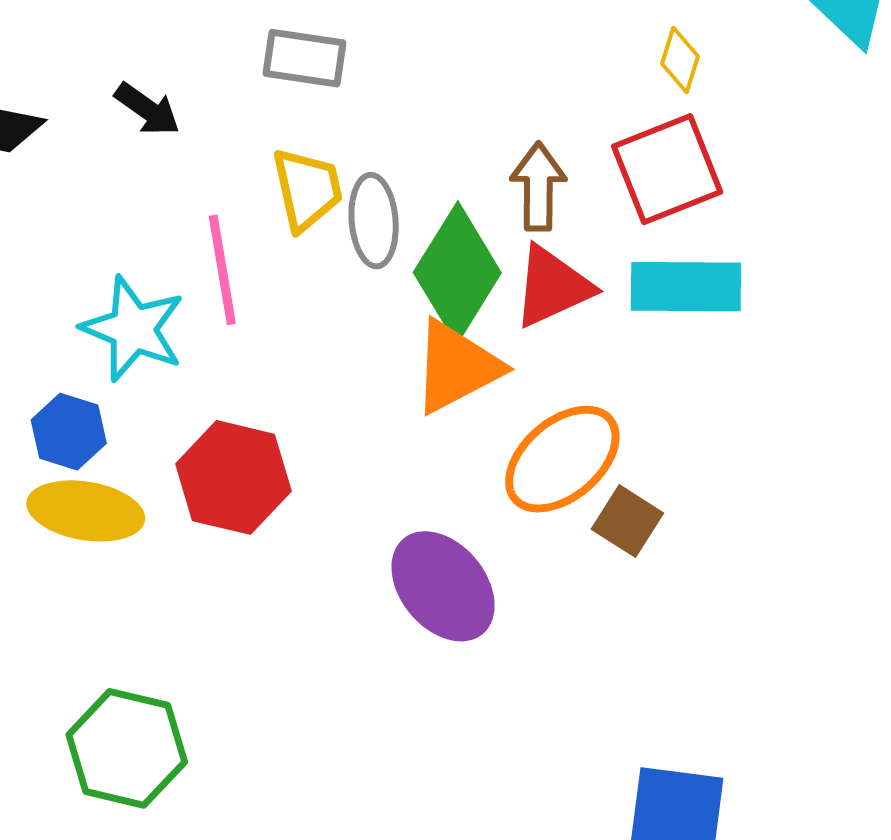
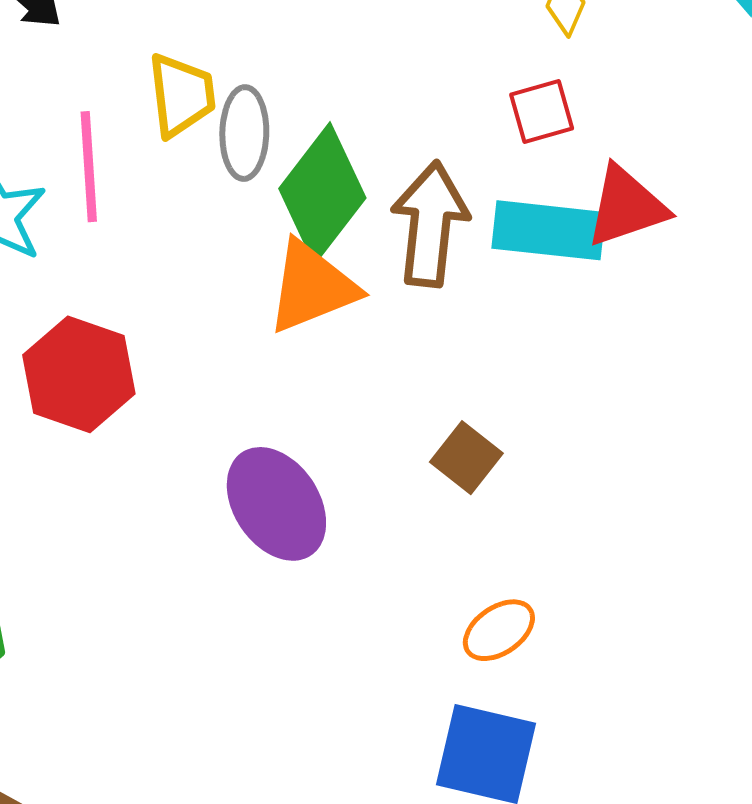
red square: (667, 169) -> (542, 111), size x0.6
brown arrow: (538, 187) -> (430, 224), moved, size x1.4
red triangle: (552, 287) -> (626, 206), moved
orange ellipse: (562, 459) -> (499, 630), moved, size x0.6

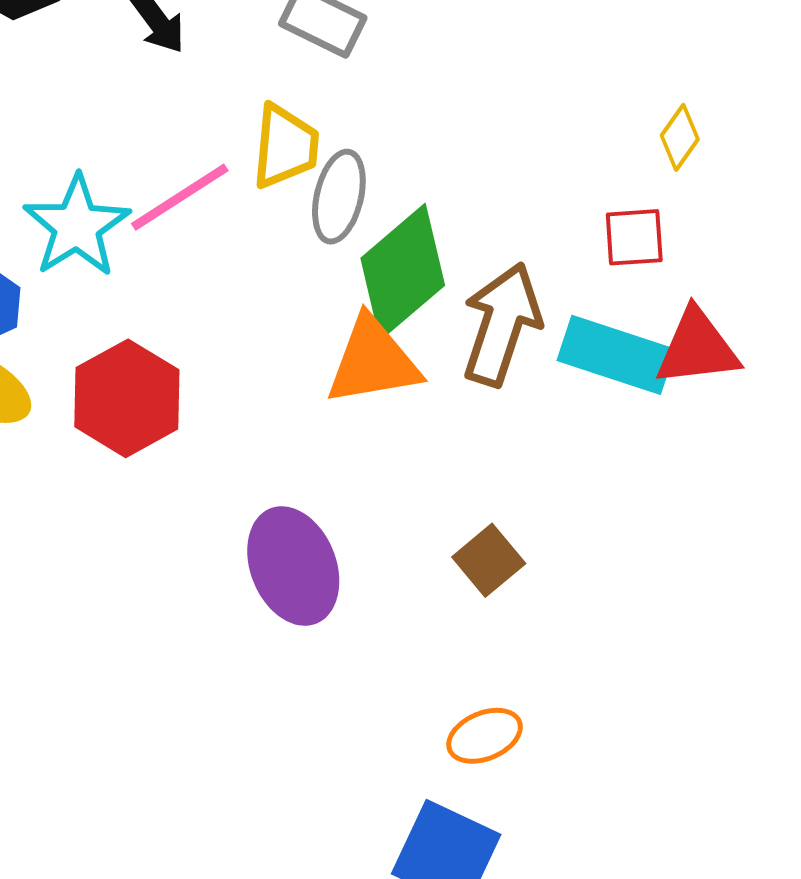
pink line: (89, 167) -> (180, 197), turned 49

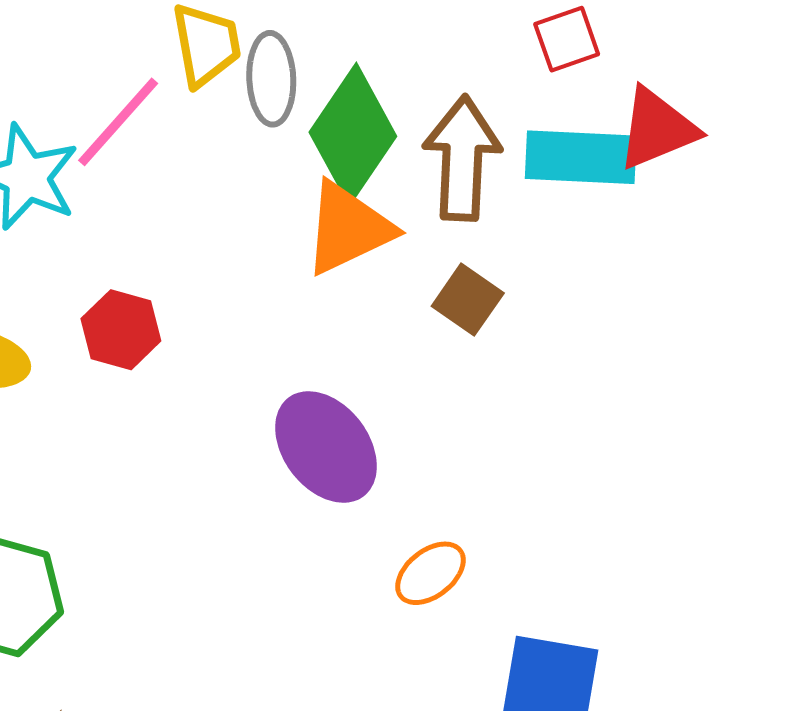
red hexagon: (127, 398) -> (121, 330), size x0.7
brown square: (489, 560) -> (468, 300), moved
orange ellipse: (485, 736) -> (430, 573), moved

